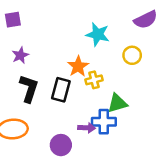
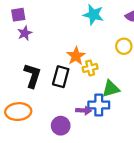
cyan star: (98, 34) -> (93, 15), moved
purple star: (20, 55) -> (25, 33), moved

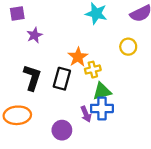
purple star: (25, 33) -> (34, 35), moved
green triangle: (111, 89) -> (102, 91), moved
purple arrow: (84, 110) -> (86, 114), turned 64

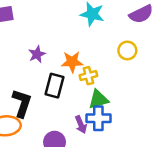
purple star: (34, 35) -> (37, 54), moved
orange star: (78, 57) -> (72, 62), turned 30
black L-shape: (32, 78) -> (22, 103), moved

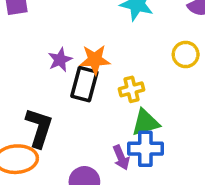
orange star: (72, 62) -> (95, 60), moved
black rectangle: (55, 86) -> (84, 84), moved

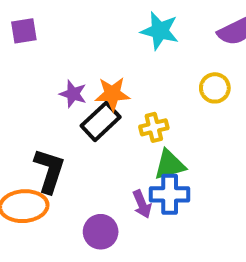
purple star: (60, 60) -> (73, 94), turned -30
black rectangle: (84, 84) -> (101, 121), turned 32

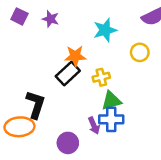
purple square: (24, 31) -> (19, 16), turned 35
cyan star: (160, 31) -> (105, 30), moved, turned -30
purple star: (73, 94) -> (50, 19), moved

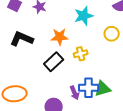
black rectangle: (68, 73) -> (54, 62), moved
green triangle: (111, 101) -> (103, 89), moved
black L-shape: (36, 104) -> (22, 39), moved, turned -85

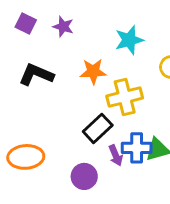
yellow cross: (81, 54) -> (125, 97), size x1.6
black rectangle: (54, 62) -> (98, 128), moved

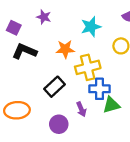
purple square: (26, 24) -> (14, 28), moved
black rectangle: (98, 128) -> (54, 87), moved
blue cross: (137, 148) -> (99, 89), moved

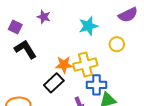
orange star: (65, 49) -> (64, 65), moved
black L-shape: (24, 51) -> (25, 49), turned 35

